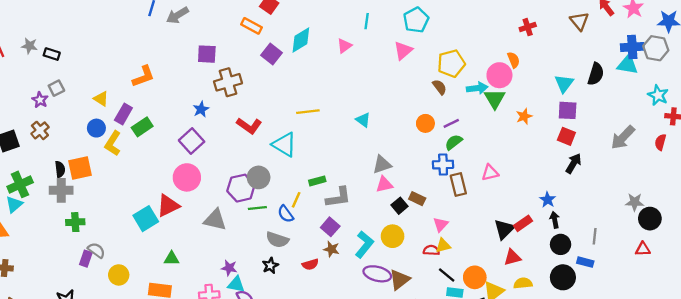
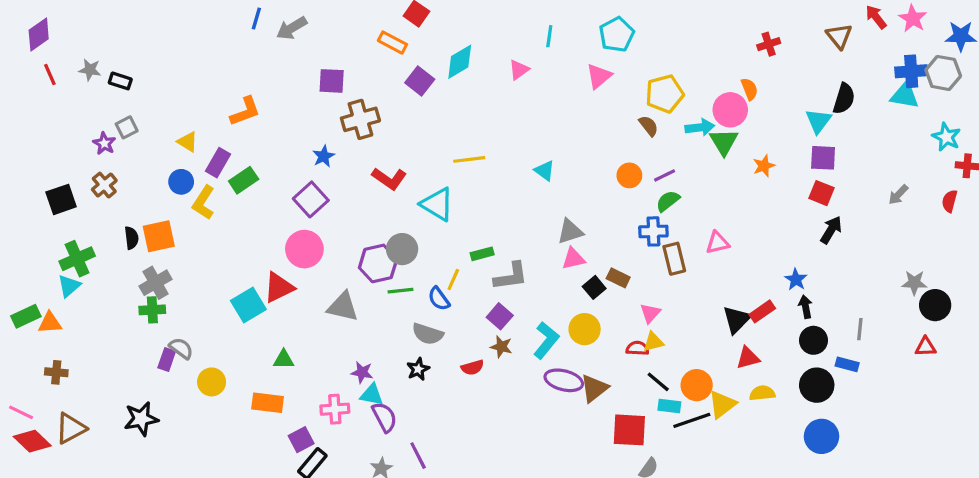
black semicircle: (596, 74) -> (844, 99), moved
gray arrow: (623, 137) -> (898, 195), size x0.6
gray cross: (61, 190) -> (156, 283), moved, turned -30

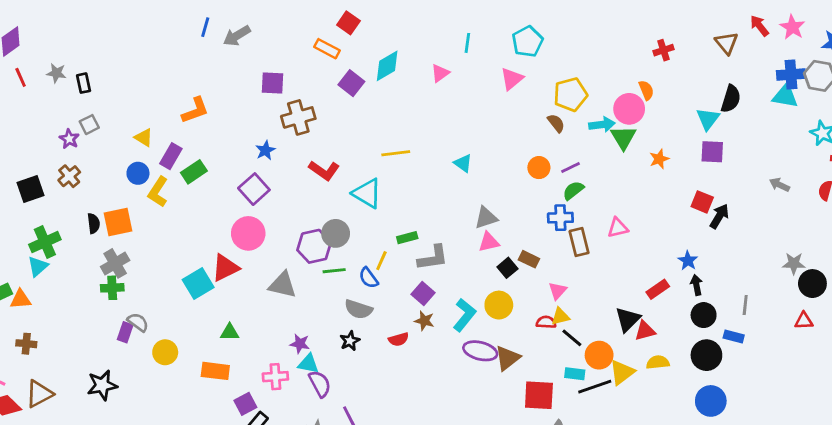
black rectangle: (120, 81) -> (84, 83), turned 60
red square: (821, 193) -> (702, 202), moved
gray arrow: (898, 195) -> (779, 185), turned 72
black triangle: (737, 319) -> (628, 319), moved
black line: (658, 382) -> (572, 338), moved

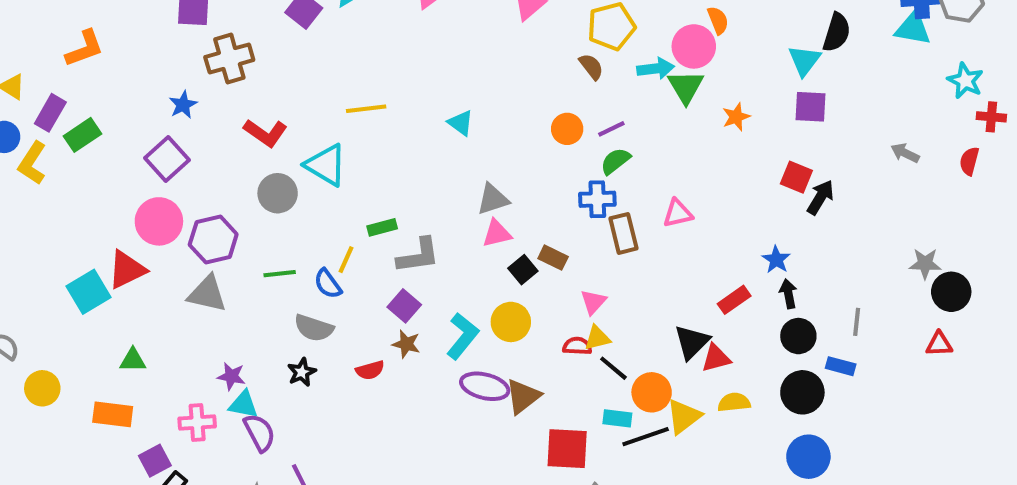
gray circle: (336, 233) -> (278, 193), moved
purple hexagon: (314, 246) -> (213, 239), moved

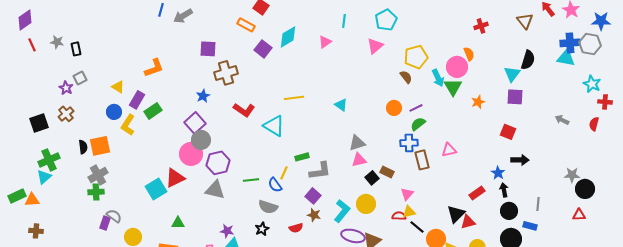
cyan arrow: (656, 69) -> (438, 78), turned 72
gray circle: (278, 193) -> (201, 140), moved
black arrow: (821, 197) -> (520, 160), moved, turned 60

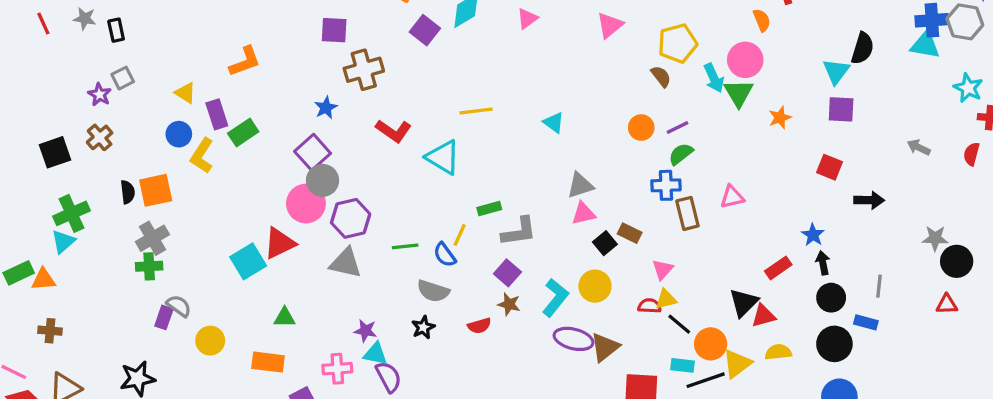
orange semicircle: (469, 54) -> (762, 20), moved
purple rectangle: (137, 100) -> (217, 114), turned -48
black arrow: (520, 160) -> (869, 200), moved

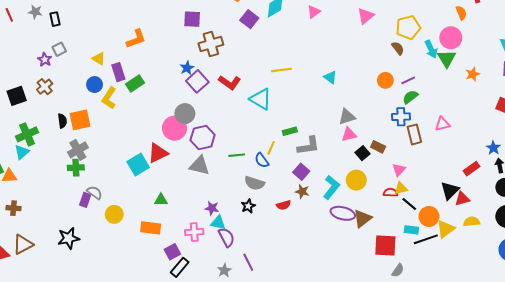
purple square: (313, 152) -> (197, 81), moved

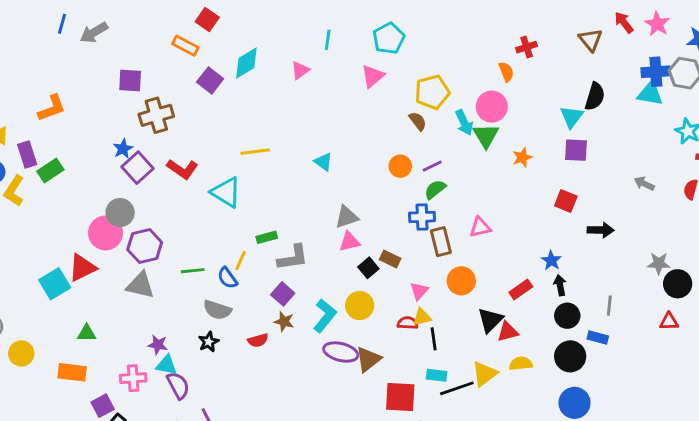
black line: (409, 204) -> (434, 339), turned 42
orange circle: (429, 216) -> (461, 281), moved

